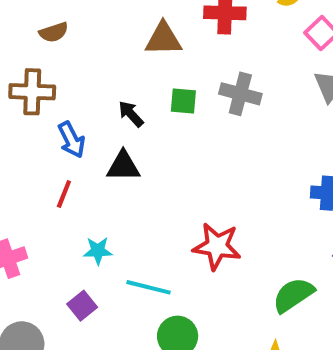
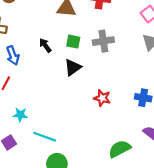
gray cross: (240, 94) -> (103, 41), turned -30
black triangle: (123, 166) -> (73, 67), moved, turned -42
red star: (217, 246) -> (102, 98), moved, size x0.7

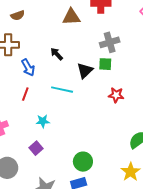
green square: (73, 42) -> (105, 64), moved
cyan line: (45, 137) -> (62, 90), moved

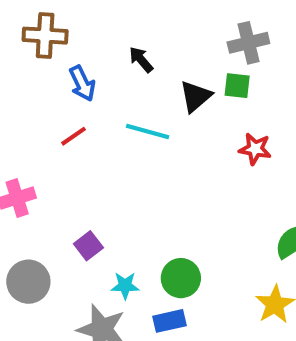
red line: (25, 94) -> (73, 136), turned 32
cyan star: (43, 121) -> (125, 286), moved

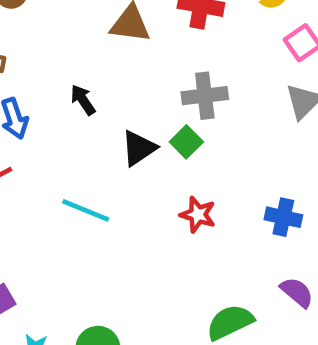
green square: (237, 86) -> (186, 142), turned 32
cyan line: (148, 132) -> (86, 210), moved

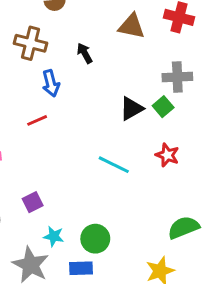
black arrow: (83, 100) -> (85, 53), moved
cyan line: (86, 210) -> (114, 165), moved

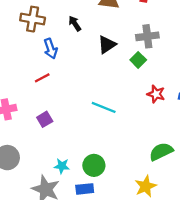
black triangle: (131, 109) -> (107, 45), moved
red star: (167, 155) -> (156, 94), moved
purple square: (33, 202) -> (45, 119), moved

